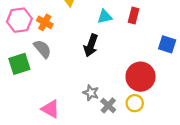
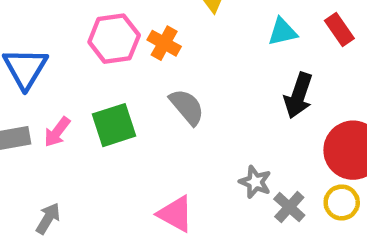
red rectangle: (134, 15) -> (339, 29), turned -49
black arrow: (91, 45) -> (298, 96), moved
gray semicircle: (42, 49) -> (187, 107), moved

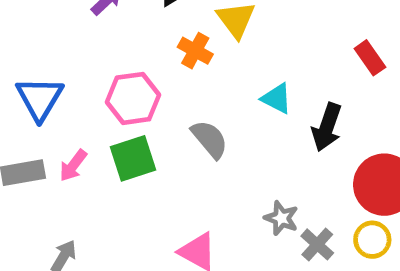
cyan triangle: (283, 32) -> (277, 98), moved, turned 40
pink hexagon: (114, 39) -> (133, 98), moved
orange cross: (164, 43) -> (195, 51), moved

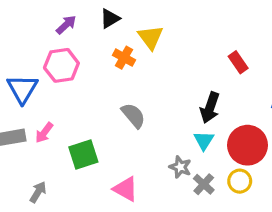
pink hexagon: (133, 98) -> (61, 65), moved
cyan triangle: (277, 98) -> (204, 140), moved, turned 35
green square: (133, 158) -> (83, 155), moved

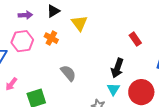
purple arrow: (66, 25) -> (25, 15), turned 40
orange cross: (124, 58) -> (51, 38), moved

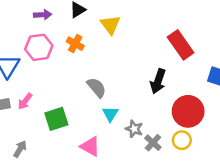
red rectangle: (135, 39) -> (181, 45), size x1.6
cyan triangle: (113, 89) -> (110, 114), moved

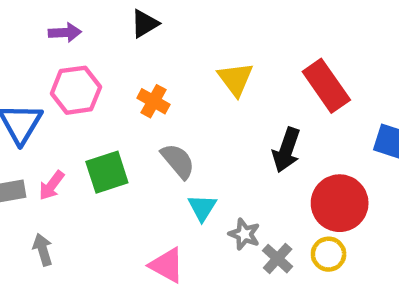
purple arrow: (43, 15) -> (65, 33), moved
yellow triangle: (110, 25) -> (235, 79), moved
orange cross: (75, 44) -> (153, 101), moved
green square: (56, 119) -> (107, 172), moved
gray arrow: (20, 149) -> (43, 250), moved, turned -48

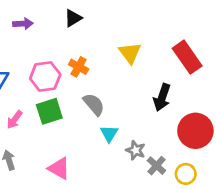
pink hexagon: (76, 90) -> (45, 77), moved
yellow circle: (329, 254) -> (186, 174), moved
pink triangle: (167, 265) -> (59, 168), moved

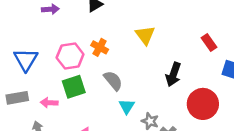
red rectangle: (187, 57) -> (209, 42), moved, size x0.6
pink arrow: (15, 120) -> (49, 103), moved, turned 56

